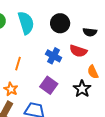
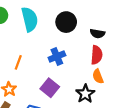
red semicircle: (78, 51) -> (97, 55), moved, turned -108
blue cross: (54, 56) -> (57, 56), turned 35

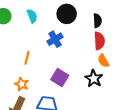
cyan semicircle: (30, 19) -> (32, 16), size x0.6
black semicircle: (97, 33) -> (97, 21), turned -96
blue cross: (57, 56) -> (55, 39), moved

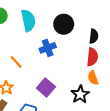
cyan semicircle: (32, 16) -> (28, 20), size x1.5
orange line: (27, 58) -> (16, 62), turned -64

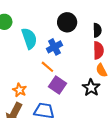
cyan semicircle: (28, 20) -> (29, 38), moved
orange line: (16, 62) -> (47, 67), moved

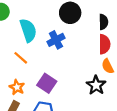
orange line: (47, 67) -> (21, 58), moved
purple square: (57, 85) -> (47, 83), moved

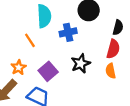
black star: (96, 85) -> (81, 64), moved

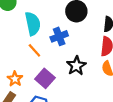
orange line: (30, 40) -> (34, 50), moved

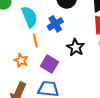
orange line: (34, 50) -> (35, 41), turned 40
orange star: (15, 79) -> (21, 60), moved

